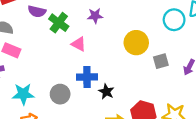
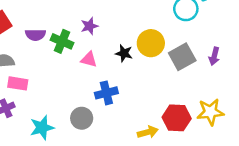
purple star: (95, 16) -> (89, 26), moved
gray square: (161, 61) -> (182, 57), size x1.5
black star: (106, 92) -> (124, 53), moved

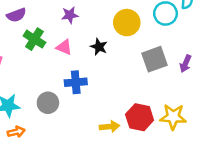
purple semicircle: (35, 35) -> (16, 15), turned -30
green cross: (62, 41) -> (34, 39), moved
yellow circle: (151, 43) -> (127, 23), moved

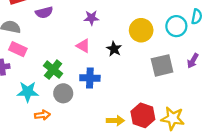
green cross: (34, 39) -> (53, 70), moved
purple arrow: (185, 64) -> (193, 61), moved
orange arrow: (16, 132) -> (42, 115), moved

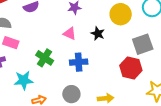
gray circle: (63, 93) -> (71, 94), moved
red hexagon: (143, 115) -> (131, 68), moved

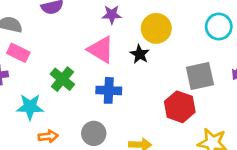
yellow circle: (121, 14) -> (156, 28), moved
pink triangle: (70, 34) -> (101, 50), size x1.5

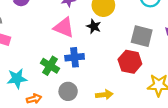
gray square: (200, 76) -> (142, 36), turned 35
green cross: (62, 79) -> (50, 66), moved

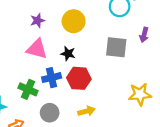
black star: (94, 26) -> (68, 54), moved
red hexagon: (130, 62) -> (79, 78), moved

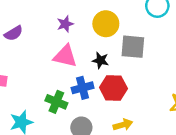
gray square: (116, 47) -> (133, 47), moved

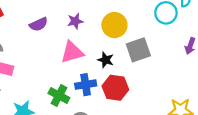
purple semicircle: (14, 33) -> (39, 24), moved
gray square: (133, 47) -> (138, 50), turned -30
pink triangle: (65, 56) -> (72, 52), turned -35

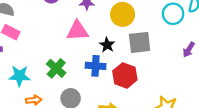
blue cross: (86, 85) -> (96, 66), moved
red hexagon: (115, 88) -> (125, 75), moved

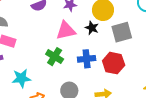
black star: (107, 45) -> (92, 28), moved
green cross: (56, 68) -> (55, 57), moved

